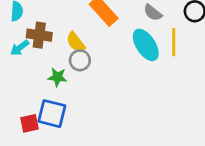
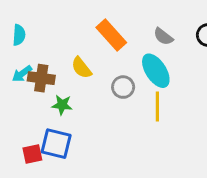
brown cross: (39, 35) -> (41, 78), moved
yellow line: (174, 42) -> (157, 106), moved
gray circle: (80, 60) -> (123, 87), moved

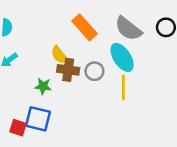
gray semicircle: (163, 36) -> (128, 29), size x1.6
brown cross: (41, 78) -> (68, 70), moved
red square: (32, 154) -> (18, 128), turned 30

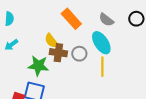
gray semicircle: (128, 29) -> (106, 20), size x0.7
green star: (43, 86) -> (38, 66), size x1.5

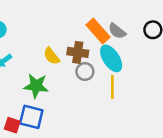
orange rectangle: (71, 19) -> (98, 31), moved
brown cross: (58, 53) -> (78, 52), moved

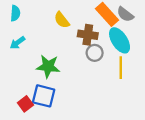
yellow semicircle: (52, 56) -> (62, 20), moved
red square: (12, 125) -> (25, 104), turned 35

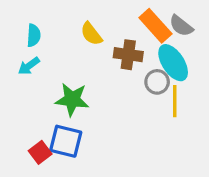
cyan semicircle: (15, 13) -> (34, 35), moved
gray circle: (95, 53) -> (157, 82), moved

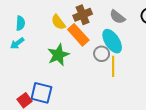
orange rectangle: (155, 26) -> (78, 35), moved
brown cross: (128, 55) -> (83, 15), moved, turned -30
green star: (72, 100) -> (58, 55), moved, turned -30

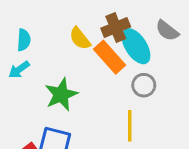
cyan ellipse: (112, 41) -> (136, 46), moved
green star: (58, 55) -> (61, 95), moved
yellow line: (113, 66) -> (130, 126), moved

